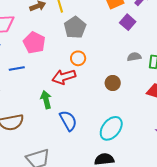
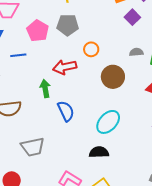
gray pentagon: (75, 27) -> (68, 25), moved, turned 30
orange circle: (78, 58) -> (91, 49), moved
brown circle: (113, 83) -> (113, 77), size x1.5

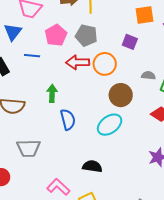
purple square: (132, 17) -> (130, 42), moved, turned -35
orange circle: (91, 49) -> (105, 64), size x1.5
red arrow: (65, 67) -> (78, 62), moved
cyan ellipse: (108, 122) -> (110, 125), moved

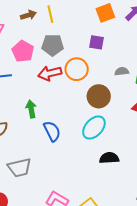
black semicircle: (92, 166) -> (109, 158), moved

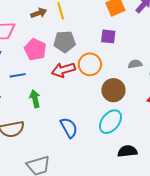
green arrow: (31, 109) -> (35, 99), moved

